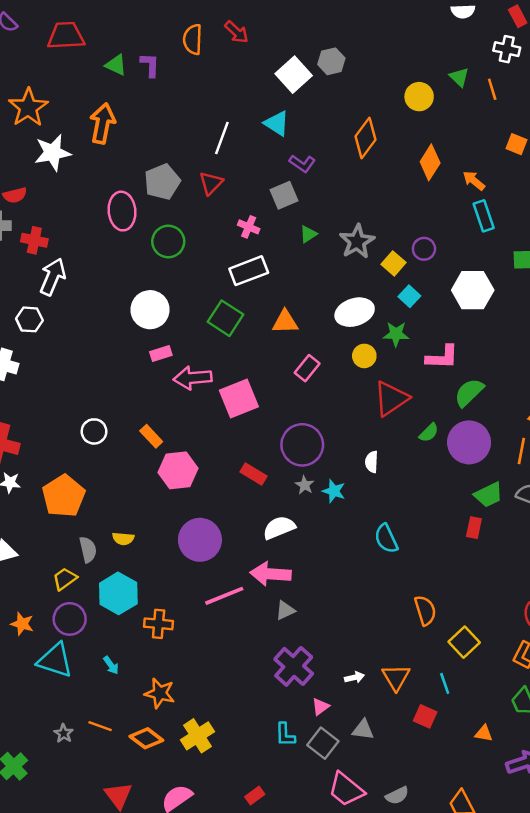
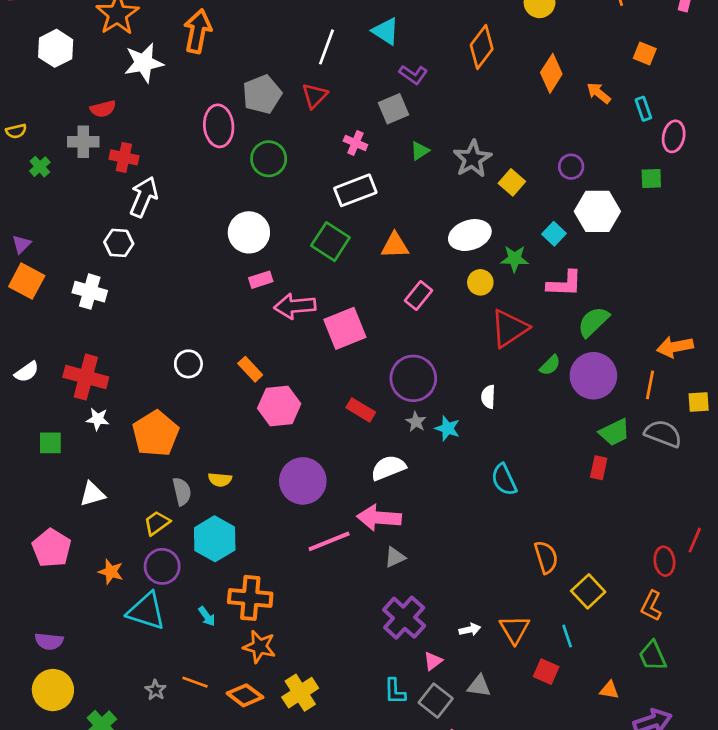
cyan rectangle: (484, 216) -> (643, 109), moved, size x0.7
purple circle: (424, 249) -> (571, 167), moved
cyan square: (409, 296) -> (554, 234), moved
orange cross: (159, 624) -> (250, 598), moved, size x1.4

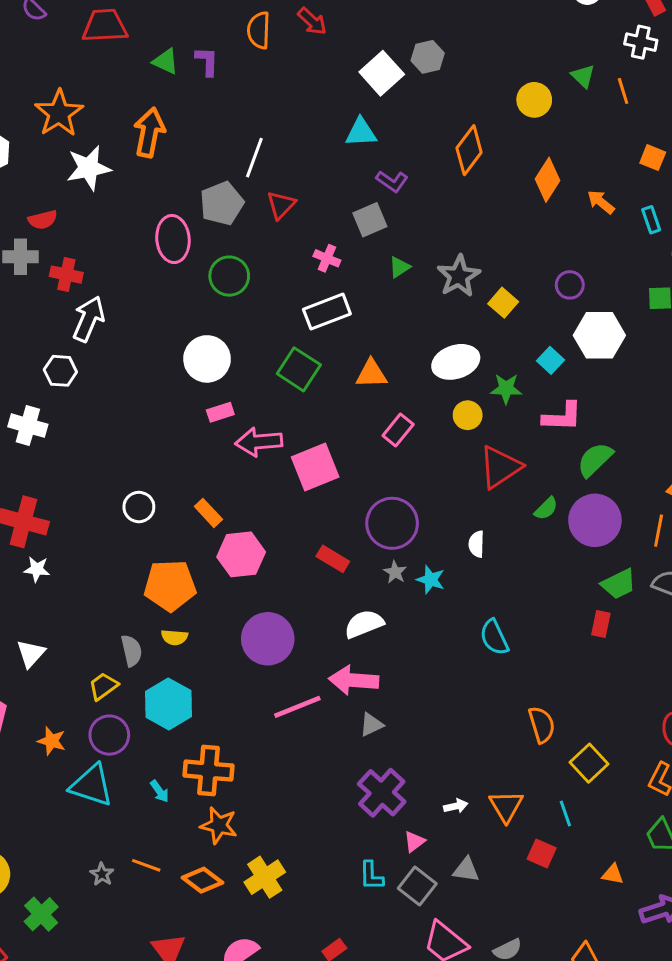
cyan triangle: (386, 31) -> (361, 132), turned -36
white line: (326, 47) -> (254, 158), moved
orange pentagon: (156, 434) -> (170, 585), moved, turned 30
white triangle: (92, 494) -> (31, 654), turned -32

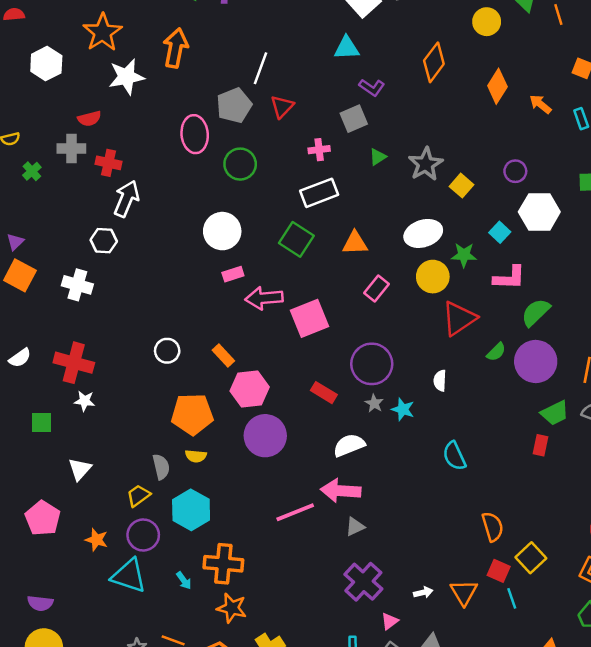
pink cross: (327, 258) -> (319, 150), turned -30
yellow circle: (468, 415) -> (433, 277), size x1.4
purple circle: (268, 639) -> (265, 436), moved
red square: (542, 853) -> (499, 571), moved

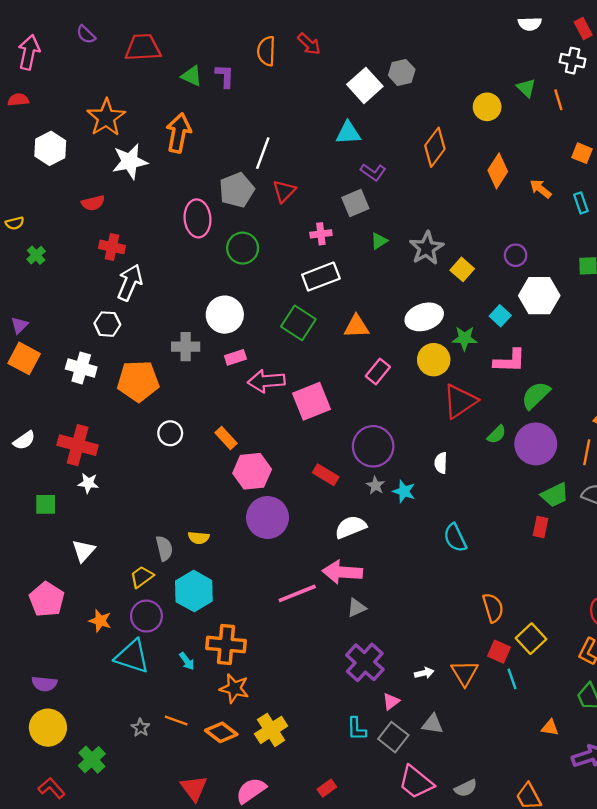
gray cross: (71, 148) -> (186, 347), moved
orange pentagon: (192, 414) -> (138, 381), moved

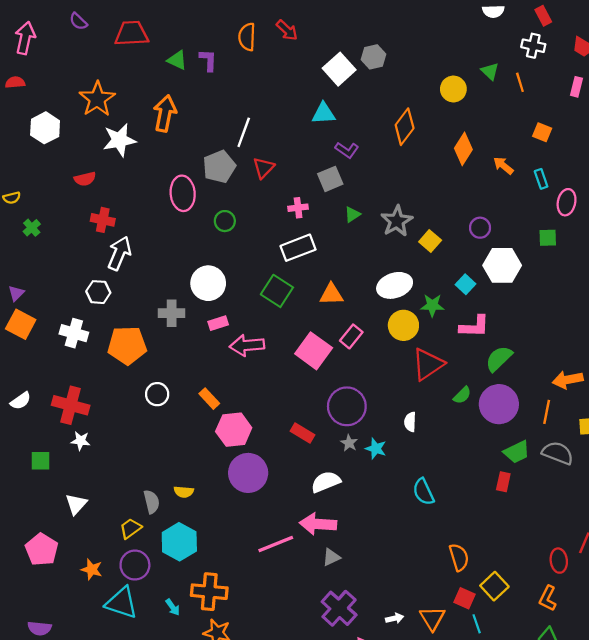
green circle: (243, 248) -> (225, 221), size x0.7
pink square: (311, 401) -> (314, 351), moved, turned -32

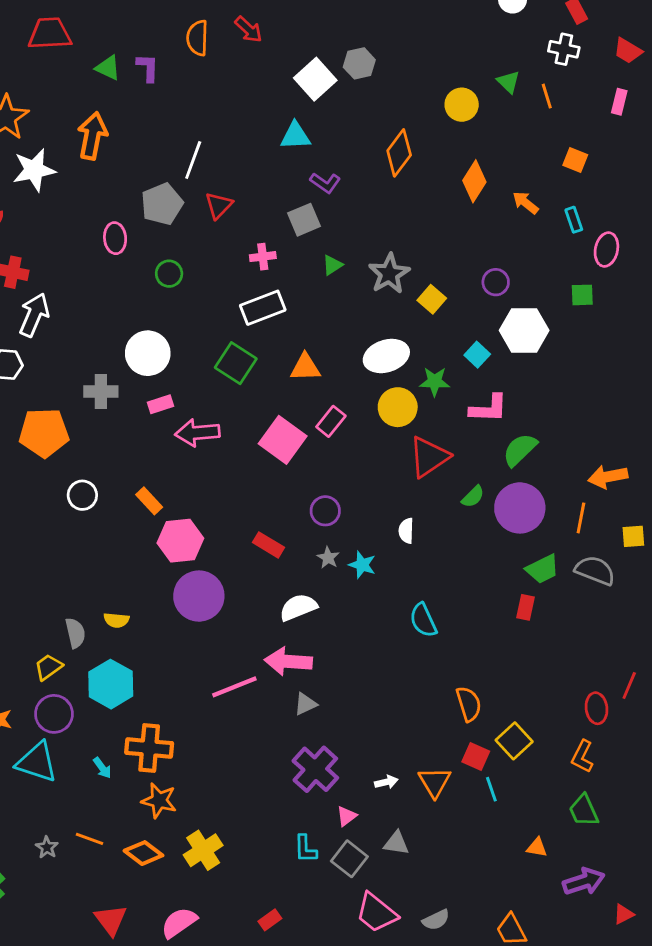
pink ellipse: (183, 193) -> (115, 238), size x0.7
purple circle: (347, 406) -> (325, 511), size x0.6

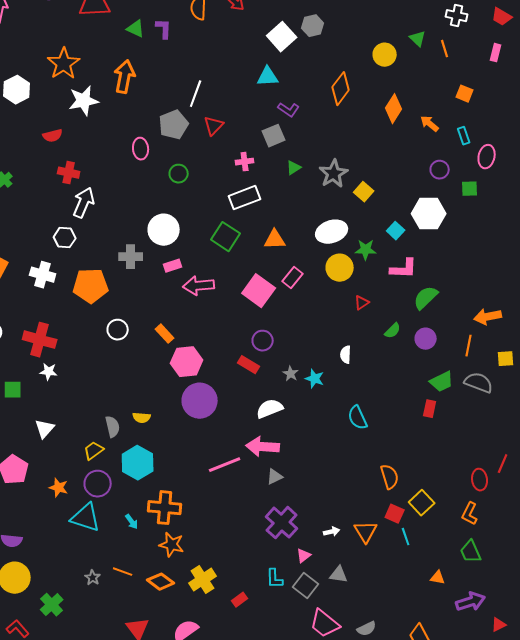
purple circle: (496, 282) -> (440, 170), moved
red triangle: (429, 457) -> (362, 303), size x0.5
purple circle: (520, 508) -> (426, 339), size x0.6
purple circle: (325, 511) -> (263, 341), moved
red rectangle: (270, 920) -> (240, 600), moved

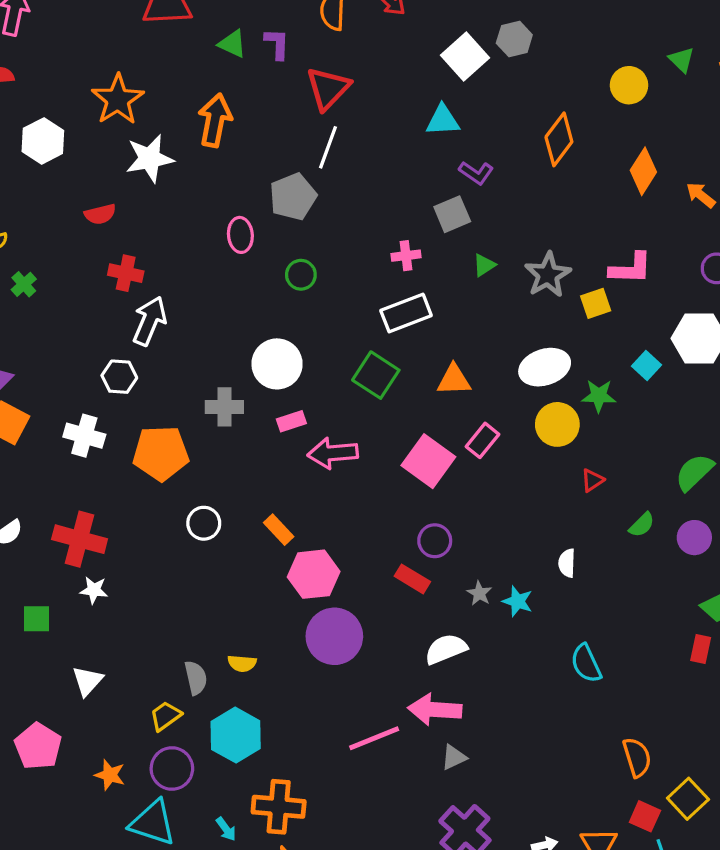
red triangle: (214, 126) -> (328, 88), moved, size x1.4
yellow square: (364, 192) -> (596, 303), turned 30
pink L-shape: (404, 269) -> (631, 268), moved

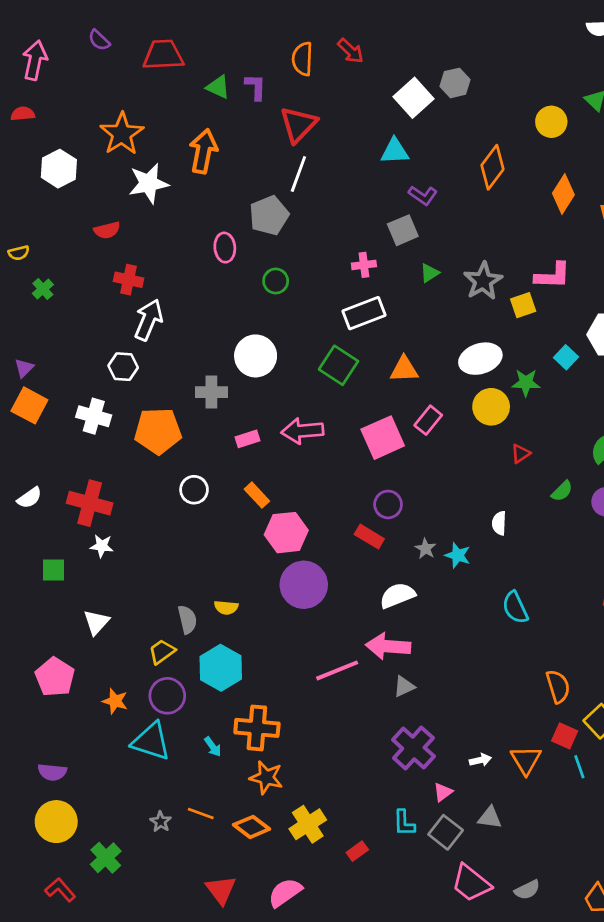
pink rectangle: (291, 421) -> (248, 439), moved
pink square: (428, 461) -> (383, 438), turned 30

